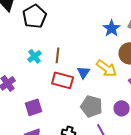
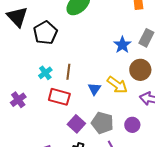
red rectangle: (63, 80) -> (59, 97), moved
purple square: (34, 107) -> (76, 124), moved, turned -30

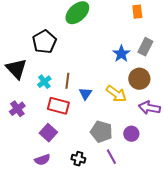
black triangle: (17, 17) -> (16, 69), moved
blue triangle: (94, 89) -> (85, 94), moved
purple square: (76, 124) -> (48, 133), moved

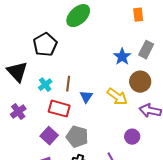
gray pentagon: (101, 132) -> (77, 137), moved

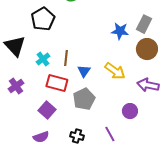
blue star: (122, 57) -> (120, 31), turned -30
brown circle: (140, 82) -> (147, 49), moved
gray pentagon: (77, 137) -> (84, 99), moved, turned 30

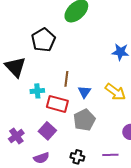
cyan cross: (43, 59) -> (37, 91), moved, turned 32
purple cross: (16, 86) -> (16, 136), moved
purple line: (110, 134) -> (110, 155), turned -63

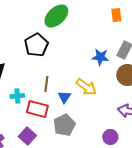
black pentagon: (43, 40) -> (36, 45), moved
yellow arrow: (115, 92) -> (86, 87), moved

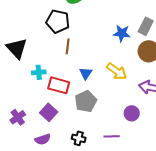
black pentagon: (36, 45) -> (58, 21), turned -30
brown line: (46, 84) -> (68, 46), moved
yellow arrow: (86, 87) -> (117, 71), moved

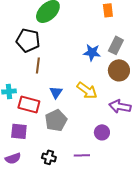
purple square: (49, 112) -> (19, 131), turned -36

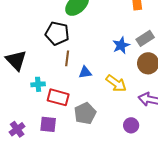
gray rectangle: (116, 45) -> (145, 38), turned 30
blue star: (92, 52) -> (121, 45), turned -30
blue triangle: (56, 92) -> (85, 72), moved, turned 48

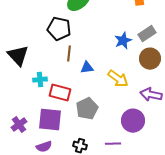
purple square: (48, 124) -> (50, 120), size x1.4
purple circle: (131, 125) -> (133, 121), size x1.5

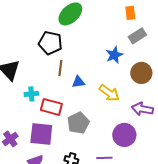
gray rectangle: (147, 34) -> (137, 36), moved

